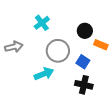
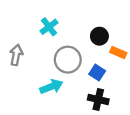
gray arrow: (14, 47) -> (16, 55), turned -66

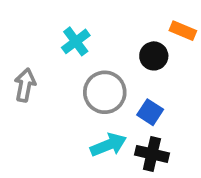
orange rectangle: (118, 53) -> (183, 31), moved
cyan arrow: (51, 87) -> (108, 145), moved

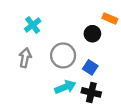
cyan cross: (76, 41) -> (33, 25), moved
gray arrow: (25, 85) -> (25, 58), moved

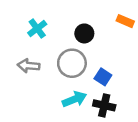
black circle: (92, 34) -> (84, 33), moved
gray arrow: (25, 58) -> (29, 66), turned -96

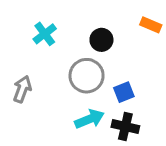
gray arrow: (29, 66) -> (22, 89), moved, turned 105
blue square: (103, 77) -> (124, 92), turned 35

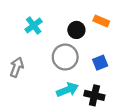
orange rectangle: (151, 25) -> (101, 21), moved
blue square: (124, 92) -> (100, 63), moved

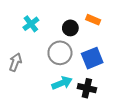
blue square: (100, 63) -> (92, 58), size x1.5

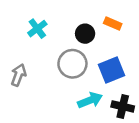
cyan arrow: (62, 83) -> (90, 100), moved
black cross: (87, 88) -> (123, 106), moved

